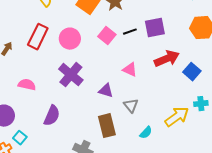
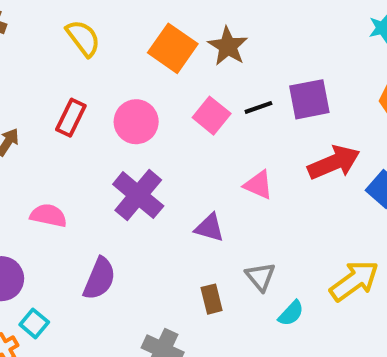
red rectangle: (38, 37) -> (71, 118), size x0.7
gray triangle: (131, 106) -> (260, 277), moved
brown rectangle: (107, 126) -> (212, 299), size x0.6

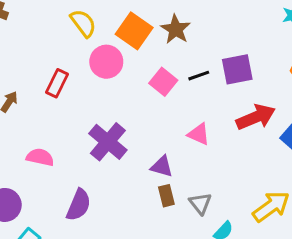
yellow semicircle: (83, 38) -> (83, 23), moved
pink circle: (136, 122) -> (106, 62), moved
brown rectangle: (212, 299) -> (166, 196), moved

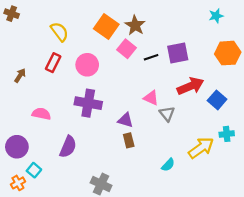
yellow semicircle: (83, 23) -> (59, 32), moved
pink circle: (106, 62) -> (87, 65), moved
pink square: (163, 82) -> (127, 49), moved
purple cross: (108, 142) -> (88, 103), turned -30
gray triangle: (200, 203) -> (167, 114), moved

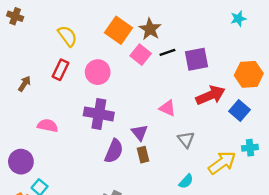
orange hexagon: (228, 53) -> (249, 74), moved
black line: (151, 57) -> (167, 52), moved
gray triangle: (167, 114) -> (186, 140), moved
purple triangle: (126, 120) -> (140, 133), turned 35
purple semicircle: (68, 147) -> (114, 151), moved

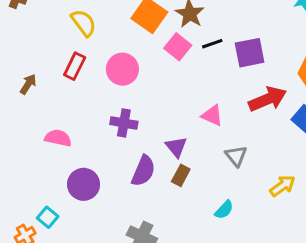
purple cross: (99, 114) -> (124, 123), size x0.7
brown rectangle: (143, 155) -> (181, 175), turned 42
purple circle: (21, 162) -> (84, 184), moved
yellow arrow: (222, 163) -> (282, 186), size x0.7
cyan semicircle: (186, 181) -> (224, 210), moved

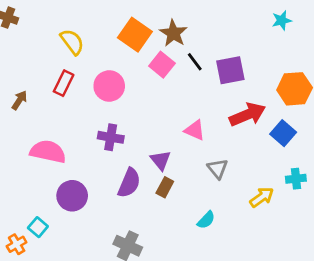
black line: (212, 44) -> (195, 62), turned 72
pink semicircle: (58, 138) -> (48, 152), size x1.4

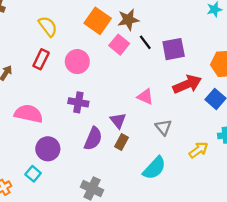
brown star: (173, 33) -> (128, 20), turned 30
cyan semicircle: (206, 220) -> (154, 168), size x1.6
cyan square: (38, 227) -> (33, 174), moved

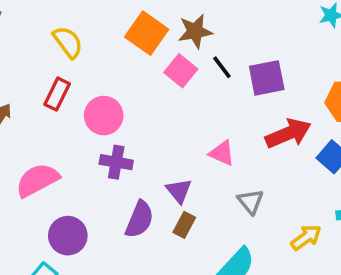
pink circle: (77, 62) -> (104, 116), moved
pink semicircle: (29, 114) -> (37, 180), turned -40

